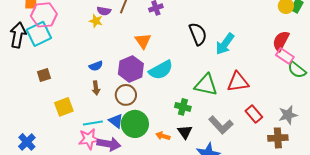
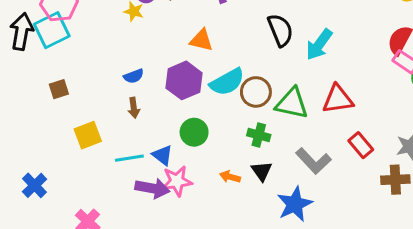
orange triangle: (143, 41) -> (201, 40), turned -42
brown circle: (126, 95) -> (256, 92), moved
green circle: (135, 124) -> (194, 132), moved, size x0.7
pink star: (89, 139) -> (177, 181), moved

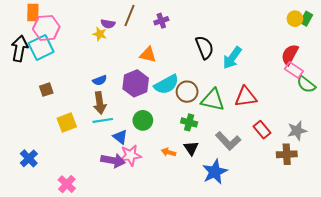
brown arrow: (134, 108) -> (100, 103), size x1.5
cyan line: (129, 158) -> (103, 120), moved

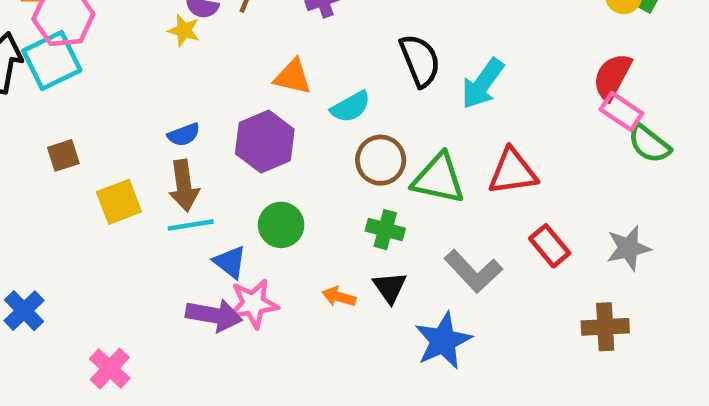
cyan semicircle: (166, 84) -> (351, 107), moved, size x0.7
yellow square: (67, 122) -> (119, 202), moved
brown cross: (287, 154) -> (605, 327), moved

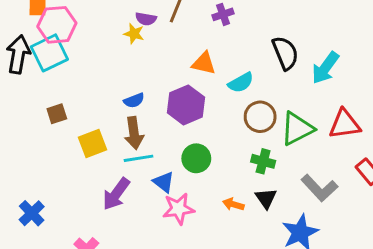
green triangle: (439, 179) -> (297, 129), turned -39
purple arrow: (214, 315) -> (116, 194), moved, turned 116

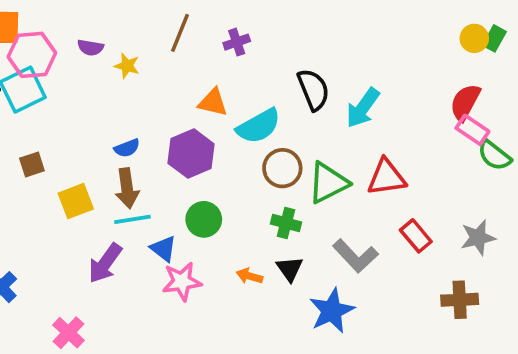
purple semicircle: (146, 19) -> (90, 48), moved
cyan semicircle: (241, 83) -> (259, 126), size x1.4

